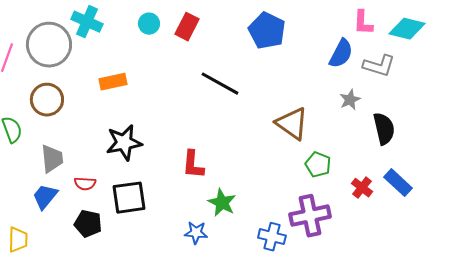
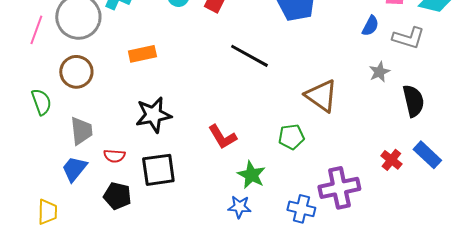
blue semicircle: (341, 54) -> (370, 26), size x0.7
red L-shape: (193, 165) -> (222, 137), turned -36
green pentagon: (318, 165) -> (291, 137), moved, turned -30
blue star: (196, 233) -> (239, 207), moved

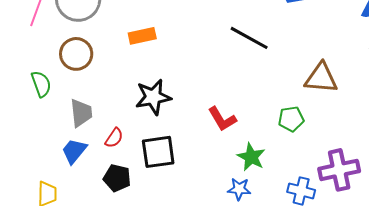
brown triangle: (321, 96) -> (321, 78), turned -30
red semicircle: (114, 156) -> (114, 138), turned -60

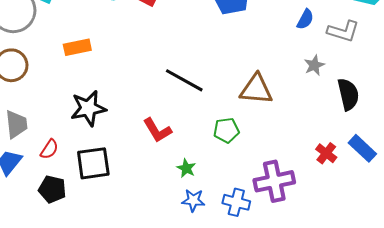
black line: (249, 38) -> (184, 80), moved
green star: (251, 157) -> (186, 168), size x0.7
blue star: (239, 189) -> (193, 200), moved

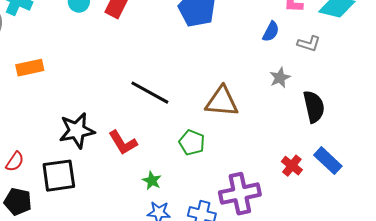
gray L-shape: (343, 31) -> (309, 44), size x0.7
orange rectangle: (77, 47) -> (30, 68), moved
black star: (88, 108) -> (77, 131), moved
green pentagon: (226, 130) -> (192, 143), turned 30

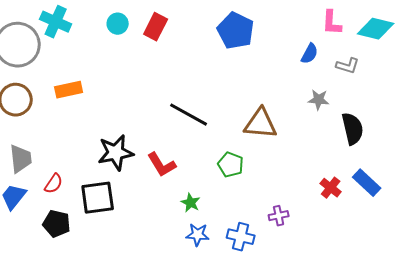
gray star: (280, 78) -> (319, 100), turned 30
purple cross: (240, 194) -> (279, 216), size x0.5

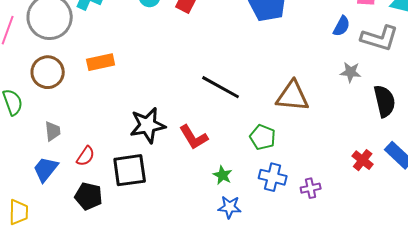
gray L-shape: (348, 66) -> (380, 38), size x1.6
gray trapezoid: (21, 159) -> (53, 131), size x0.7
blue cross: (241, 237) -> (273, 177), moved

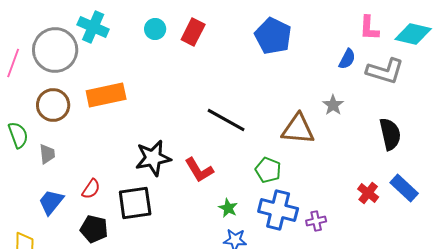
orange rectangle: (101, 62) -> (106, 95), size x1.4
gray star: (351, 72) -> (333, 105), moved, turned 30
gray trapezoid: (53, 131) -> (47, 154), moved
blue cross: (273, 177) -> (278, 210), size x1.4

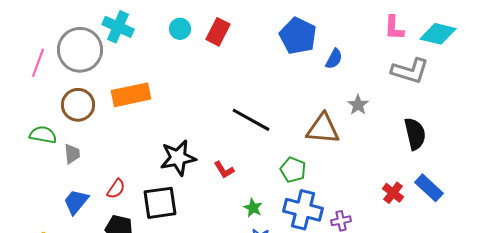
blue semicircle: (347, 59) -> (334, 59), moved
green semicircle: (18, 135) -> (43, 135), turned -60
red L-shape: (199, 170) -> (224, 170), size x0.7

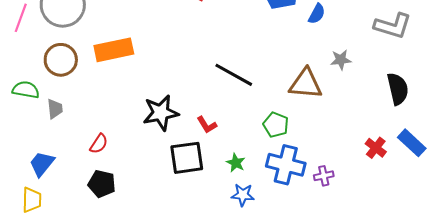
gray star: (358, 105) -> (341, 60), turned 30
blue trapezoid: (76, 202) -> (42, 164), moved
black square: (160, 203) -> (187, 158), moved

